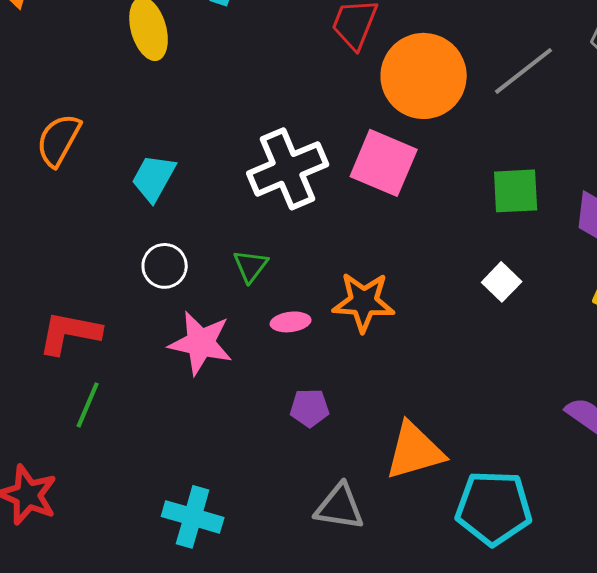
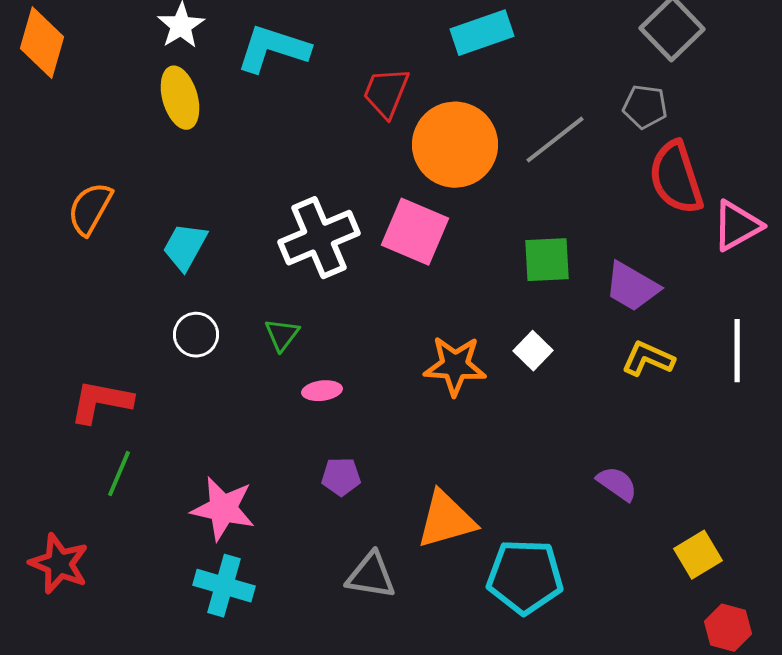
orange star: (364, 302) -> (455, 366), moved
pink star: (201, 343) -> (223, 509), moved

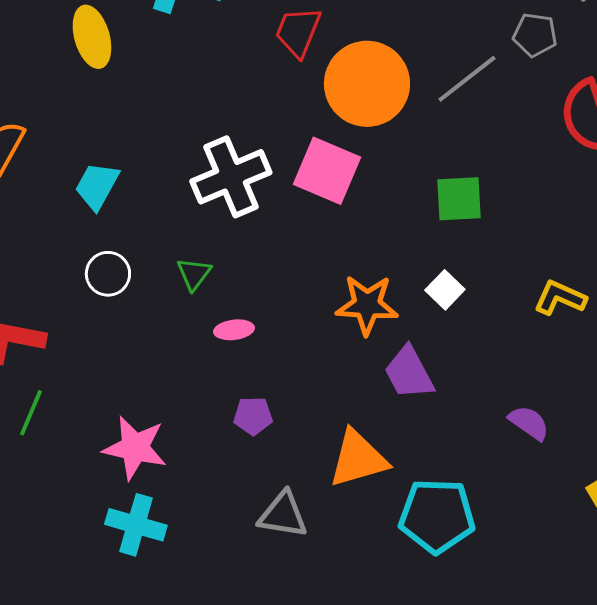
gray pentagon: (645, 107) -> (535, 35), moved
purple trapezoid: (632, 287) -> (409, 373), moved, turned 32

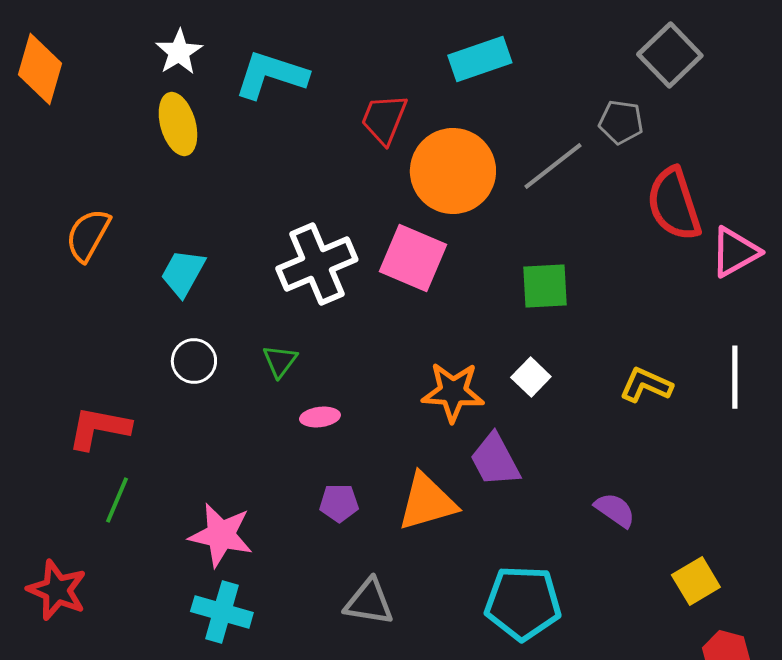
orange triangle: (358, 459) -> (427, 502), moved

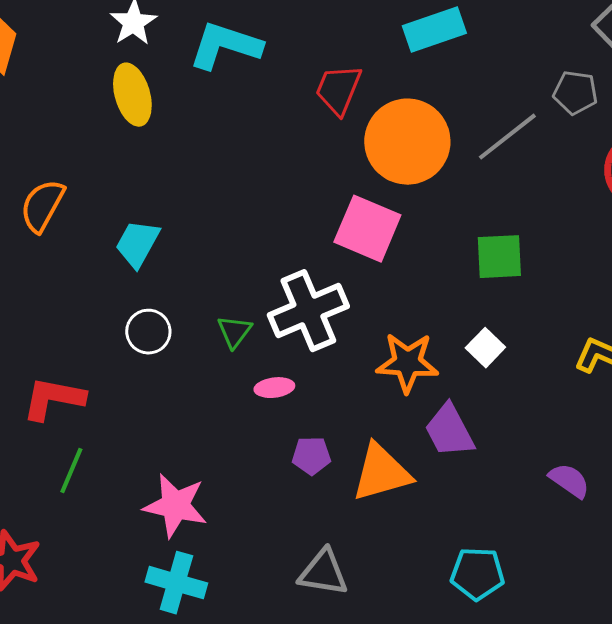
white cross: (317, 264) -> (308, 311), moved
purple pentagon: (339, 503) -> (311, 456), moved
cyan pentagon: (523, 603) -> (477, 574), size x0.7

